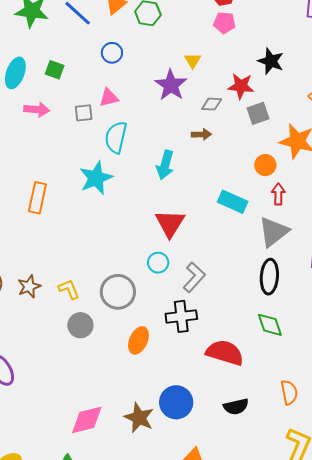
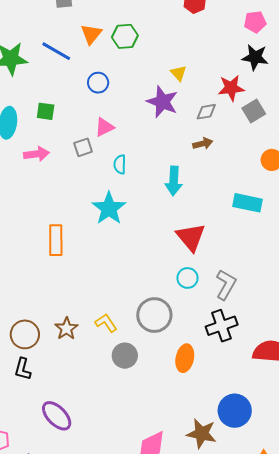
pink pentagon: (224, 23) -> (255, 22), moved
cyan semicircle: (116, 137) -> (120, 164), size x0.6

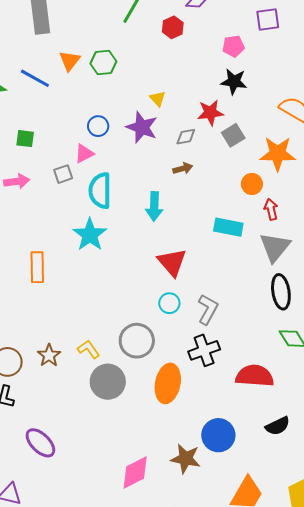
blue circle: (98, 83) -> (98, 126), moved
cyan semicircle: (120, 164) -> (100, 191), size x1.8
gray circle: (125, 356) -> (108, 382), size x1.4
orange ellipse: (185, 358) -> (168, 383), size x1.4

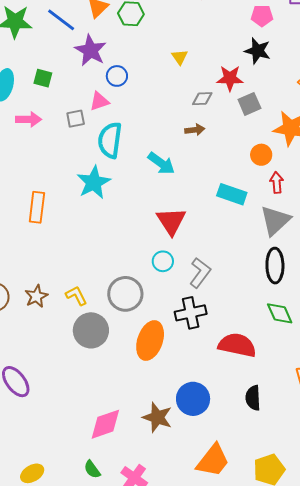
purple star: (142, 127) -> (91, 50), moved
cyan arrow: (154, 206) -> (161, 163), turned -64
black semicircle: (278, 426) -> (253, 398), turned 105

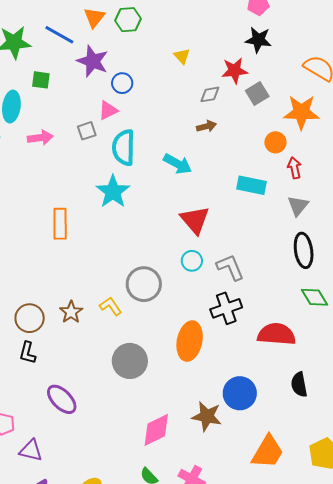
green square: (43, 78) -> (41, 80), moved
gray triangle: (275, 221) -> (298, 206), size x0.7
gray L-shape: (200, 273) -> (230, 267), turned -52
gray circle: (125, 294) -> (144, 284), moved
gray circle: (91, 330) -> (130, 361), moved

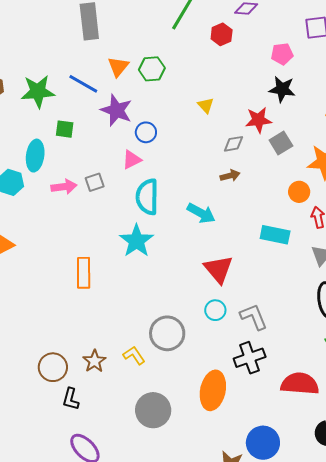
gray square: (87, 131) -> (95, 182), moved
black L-shape: (28, 353) -> (71, 399), moved

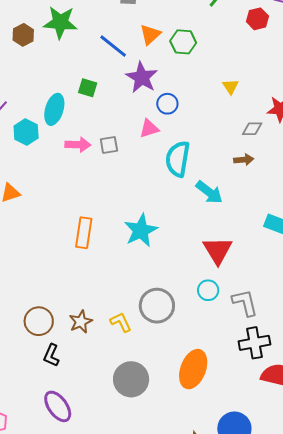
green star: (38, 91) -> (60, 22), moved
cyan semicircle: (147, 197) -> (178, 159), moved
cyan star: (136, 241) -> (141, 230), moved
black cross: (250, 358) -> (254, 343), moved

